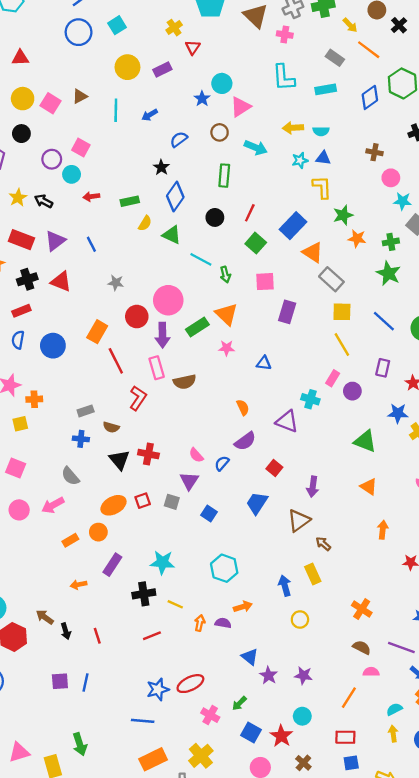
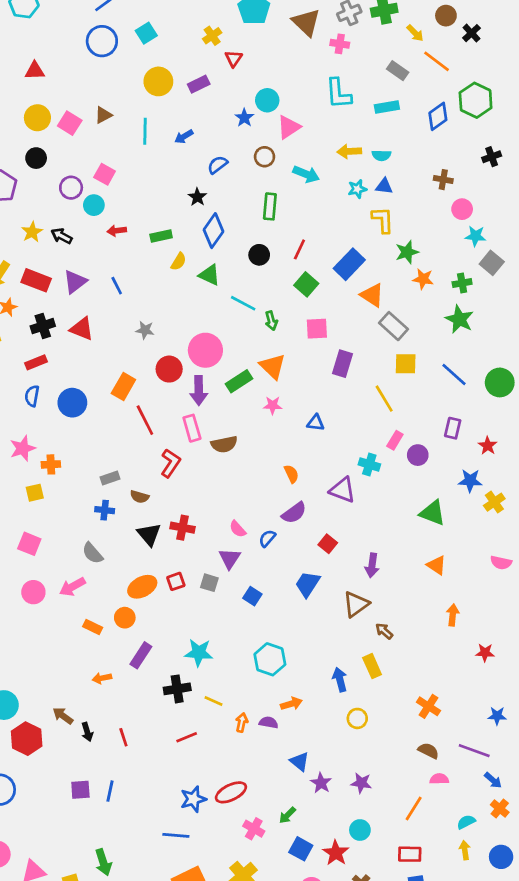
yellow line: (342, 344) -> (384, 399), moved
orange rectangle: (70, 540) -> (93, 627), turned 56

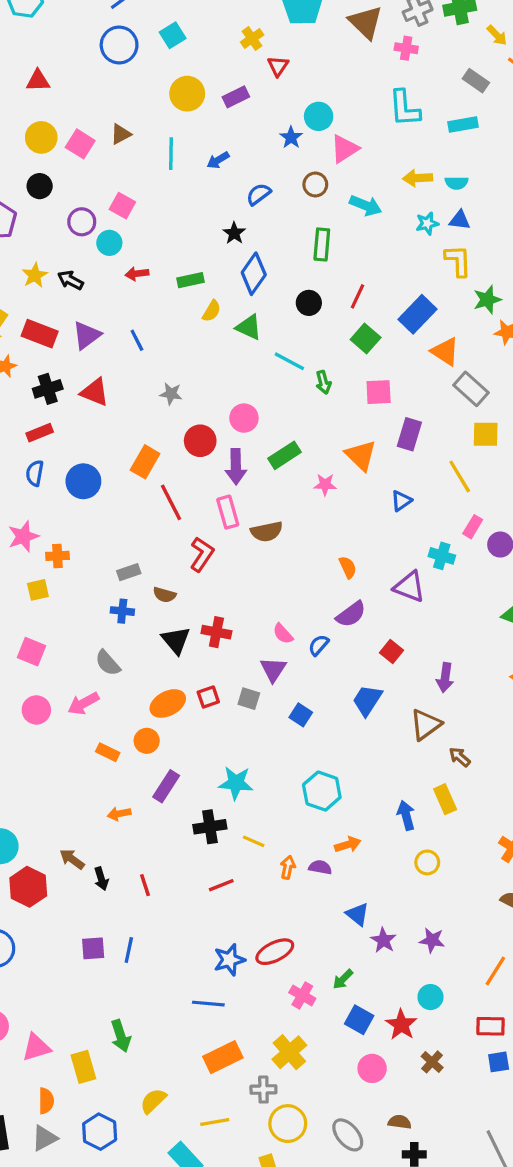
pink circle: (205, 350) -> (244, 418), size x0.7
orange triangle: (273, 366) -> (361, 455), moved
blue triangle: (316, 423) -> (401, 501), moved, turned -42

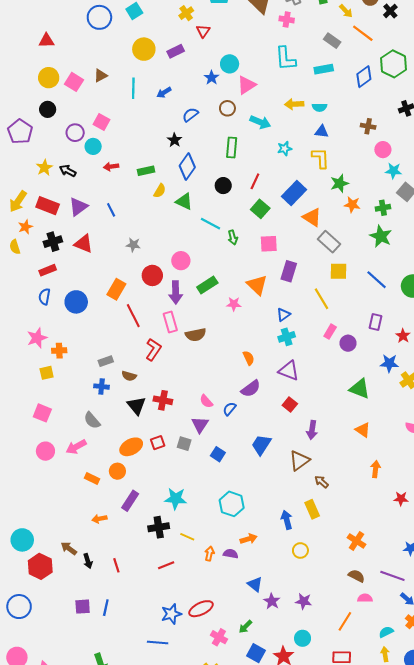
cyan star: (427, 223) -> (285, 149), moved
cyan cross: (442, 556) -> (287, 337), moved, turned -35
red square: (392, 652) -> (290, 405), moved

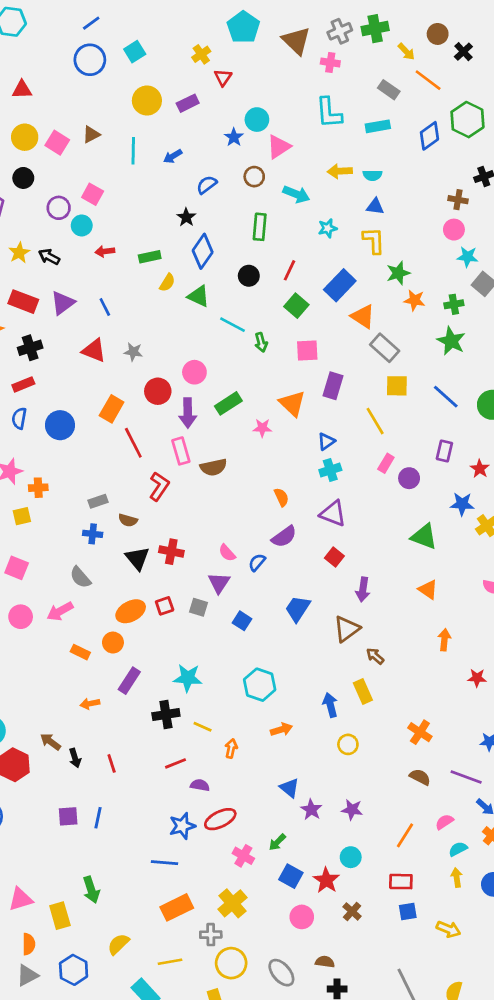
brown cross: (368, 126) -> (458, 200), moved
red triangle: (84, 244) -> (94, 350), moved
purple semicircle: (231, 554) -> (200, 785), moved
pink semicircle: (365, 598) -> (444, 822), moved, turned -32

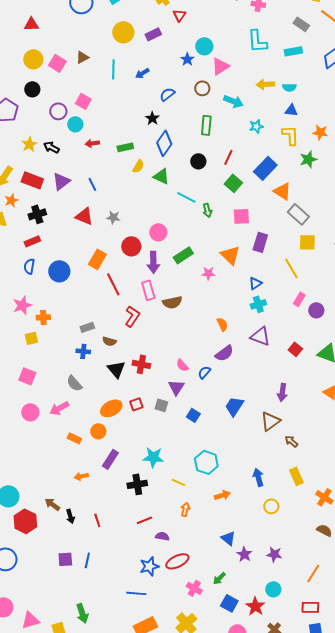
orange star: (415, 300) -> (320, 132), moved
red square: (334, 557) -> (295, 349), moved
yellow rectangle: (363, 691) -> (296, 476), moved
yellow line: (203, 727) -> (178, 482), moved

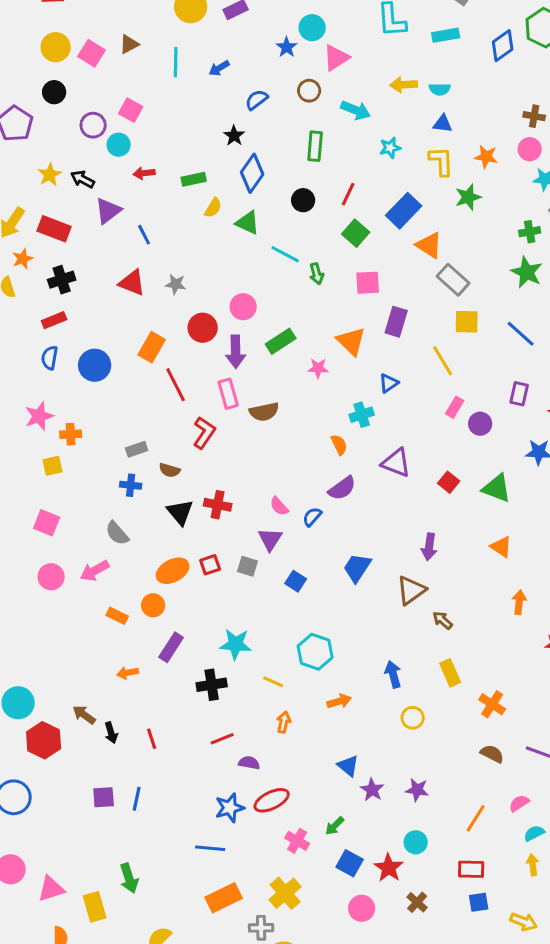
purple triangle: (61, 181) -> (108, 211), moved
cyan cross: (258, 304) -> (362, 415), moved

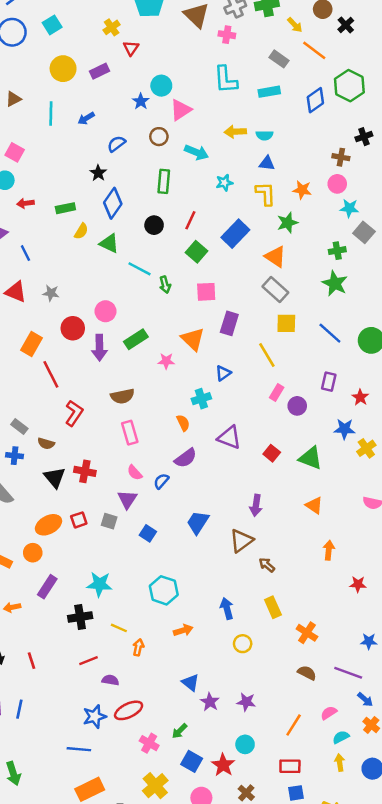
orange triangle: (429, 245) -> (275, 257), moved
pink rectangle: (228, 394) -> (130, 433), moved
gray rectangle: (137, 449) -> (19, 427), turned 56
yellow line: (273, 682) -> (119, 628), moved
yellow cross: (285, 893) -> (155, 786), moved

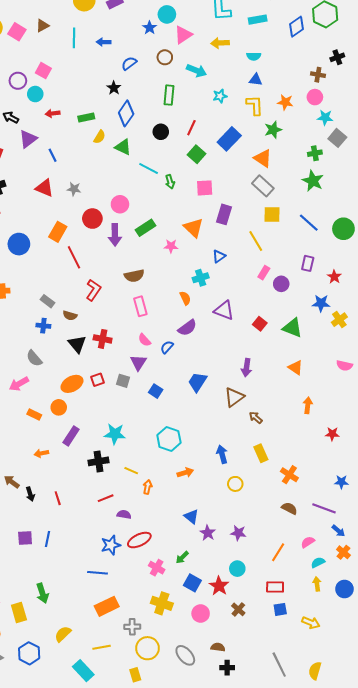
blue arrow: (86, 118) -> (104, 42), turned 32
yellow arrow: (235, 132) -> (220, 43), moved
yellow cross: (155, 786) -> (162, 603), turned -30

